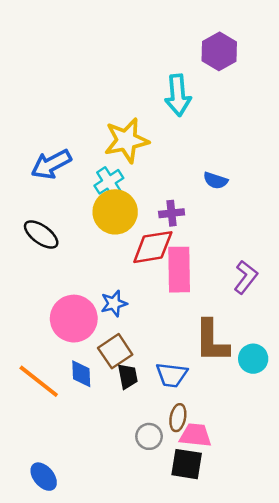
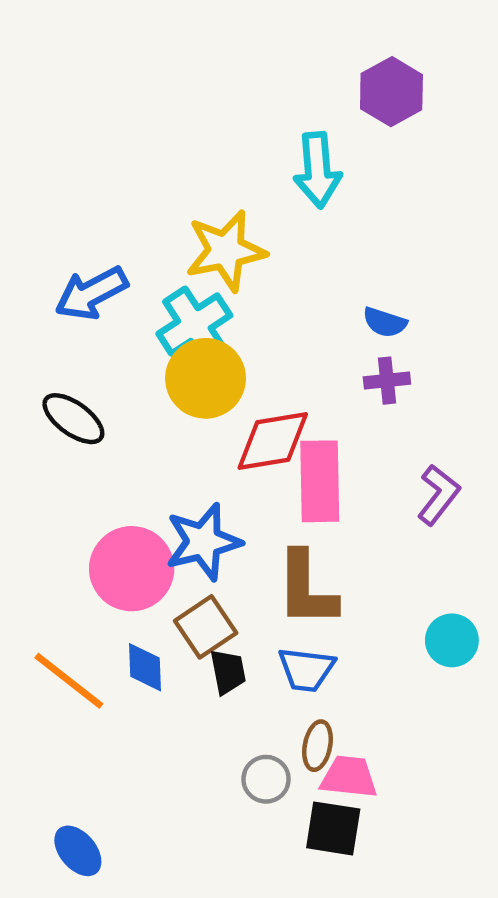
cyan cross: (109, 182) -> (194, 325), size x1.4
purple cross: (172, 213) -> (387, 381), moved
blue star: (114, 303) -> (203, 542), size x1.6
brown L-shape: (212, 341) -> (306, 589), moved

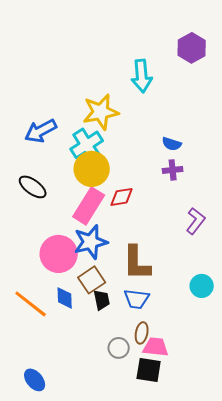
purple hexagon: (391, 92) -> (192, 48), moved
red diamond: (273, 441) -> (122, 197), size x0.7
pink rectangle: (320, 481) -> (89, 206), moved, turned 33

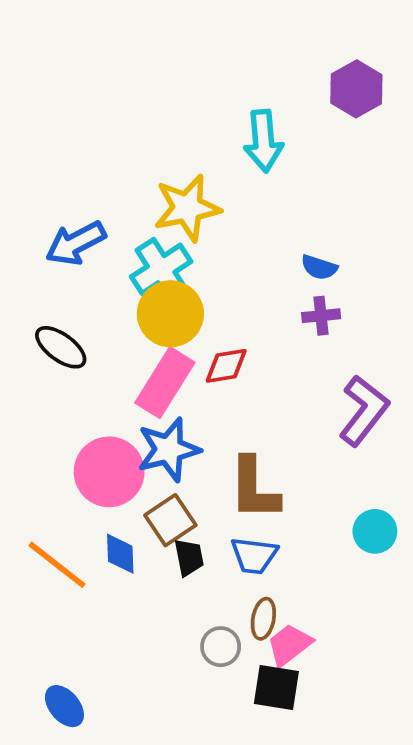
purple L-shape: (196, 221) -> (364, 411), size x1.4
pink trapezoid: (156, 347) -> (289, 645), turned -44

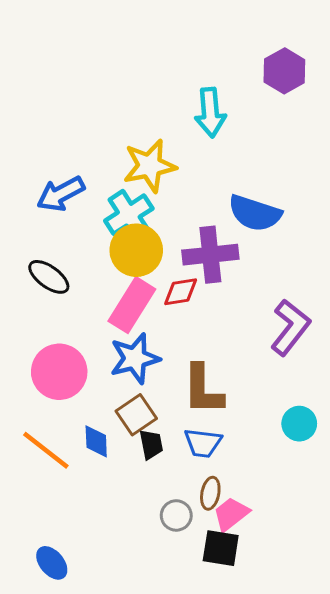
blue semicircle: (319, 267) -> (255, 213), size x1.8
purple cross: (321, 316) -> (210, 255), moved, size x1.8
pink circle: (109, 472) -> (59, 372), moved

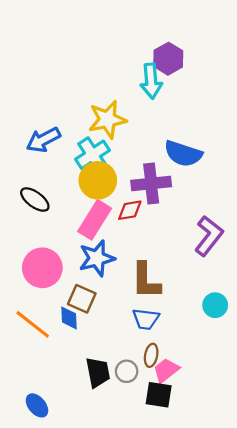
purple hexagon: (284, 71) -> (168, 59), moved
brown square: (136, 415) -> (82, 299), moved, turned -32
black trapezoid: (151, 444) -> (98, 372), moved, size x1.4

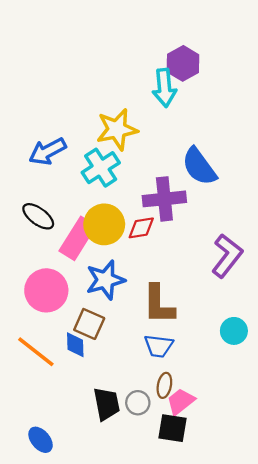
blue semicircle: (183, 154) -> (199, 167), turned 36
yellow circle: (98, 180) -> (104, 224), moved
pink rectangle: (95, 220) -> (78, 238), moved

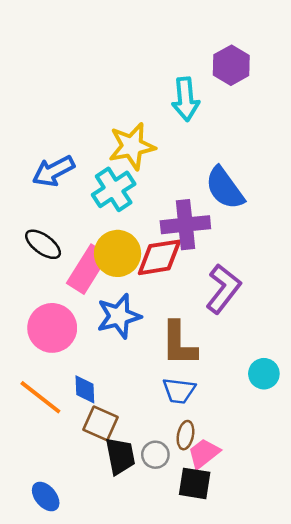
purple hexagon: (183, 63) -> (231, 65), moved
red diamond: (141, 228) -> (159, 257), size x1.5
purple L-shape: (227, 256) -> (223, 289), moved
brown square: (89, 324) -> (101, 423), moved

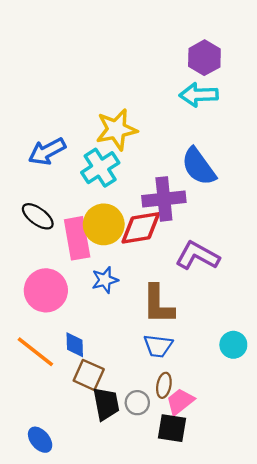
cyan arrow: (185, 99) -> (199, 95), moved, turned 93
pink rectangle: (87, 269) -> (77, 238), turned -42
purple L-shape: (223, 289) -> (197, 256), turned -99
blue star: (119, 316) -> (105, 280), size x0.7
cyan circle: (264, 374) -> (233, 345), moved

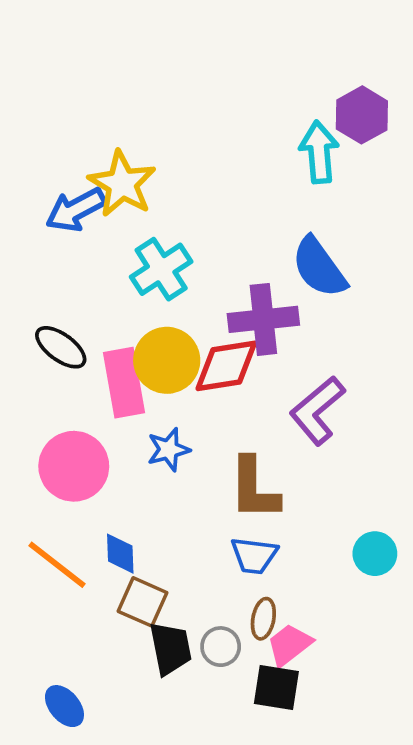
purple hexagon: (204, 58) -> (362, 115), moved
cyan arrow: (199, 95) -> (319, 152), turned 87
yellow star: (116, 129) -> (122, 184), moved, turned -30
blue arrow: (47, 151) -> (76, 210), moved
purple L-shape: (197, 256) -> (317, 410), turned -69

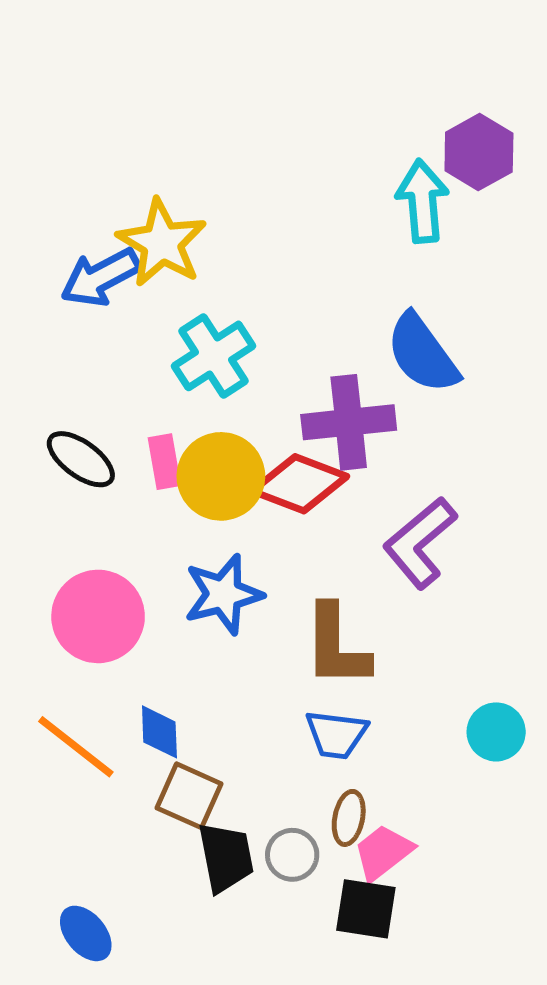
red diamond: (226, 366) -> (300, 484), turned 30
pink rectangle: (124, 383) -> (164, 462), moved, size x0.6
blue star: (169, 450) -> (223, 594), size x1.4

